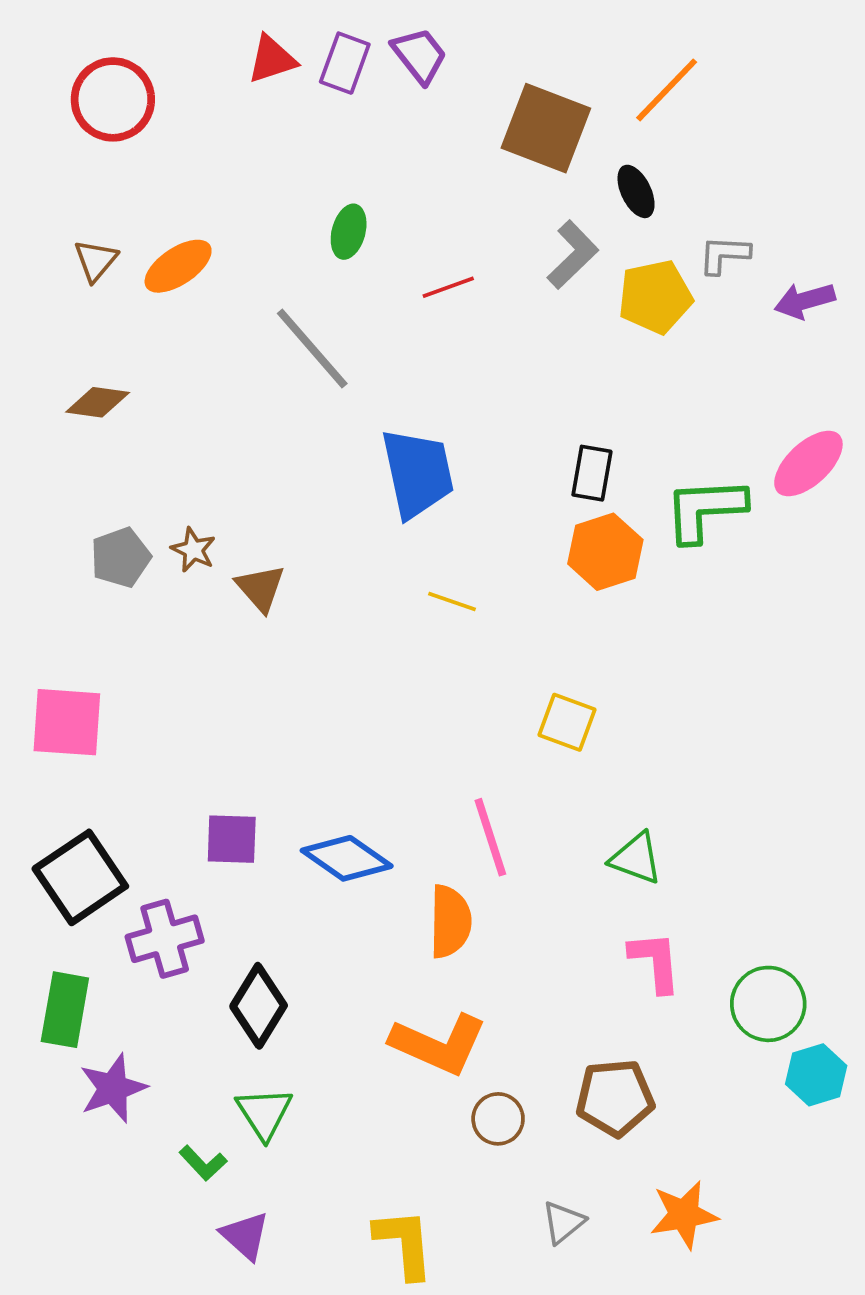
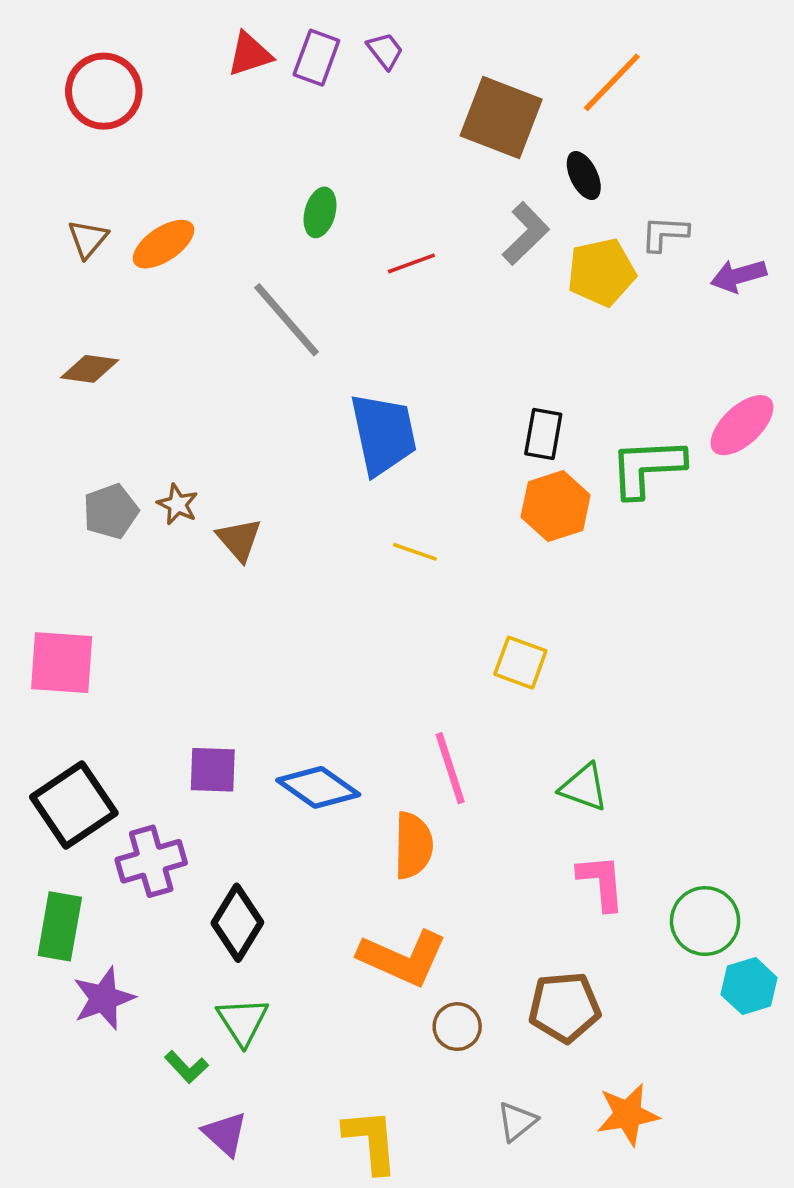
purple trapezoid: (419, 55) -> (385, 51), size x0.7

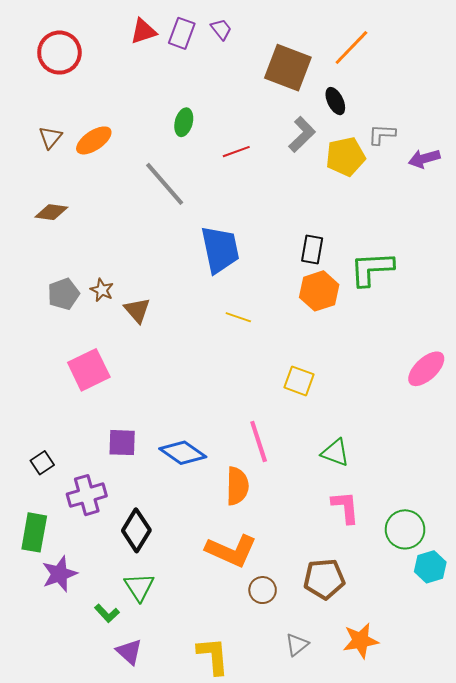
pink ellipse: (742, 425) -> (426, 369), moved
pink square: (62, 663) -> (89, 370), moved, turned -30
black square: (74, 805) -> (42, 463), size x0.5

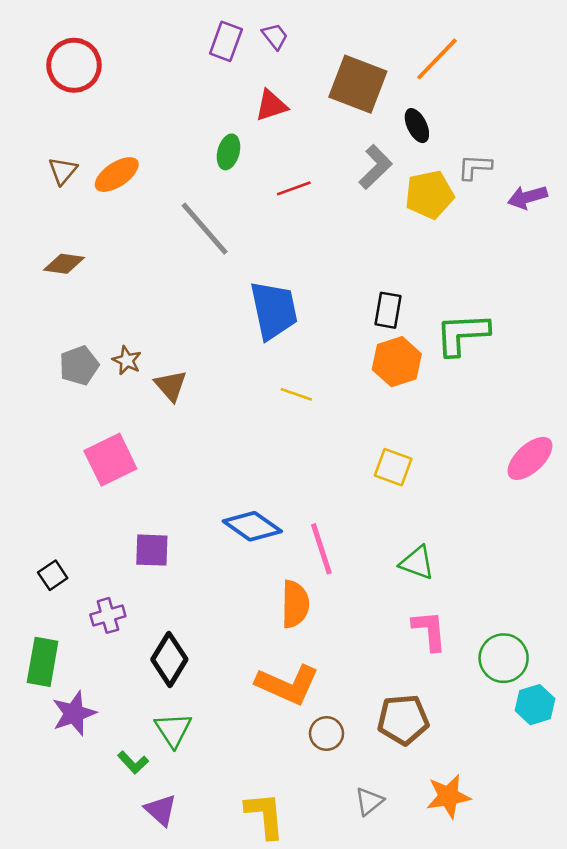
red triangle: (143, 31) -> (271, 105), moved
yellow square: (299, 381) -> (393, 467), moved
blue diamond: (183, 453) -> (252, 526), moved
purple cross: (87, 495) -> (108, 615), size x0.7

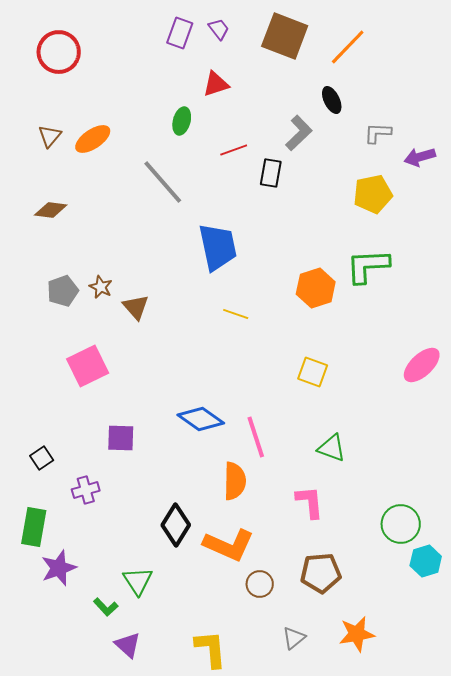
brown square: (358, 84) -> (285, 36), moved
yellow pentagon: (429, 195) -> (373, 194), moved
black rectangle: (388, 310) -> (271, 173), moved
pink L-shape: (429, 631) -> (310, 502), moved
black diamond: (169, 659) -> (176, 525), moved

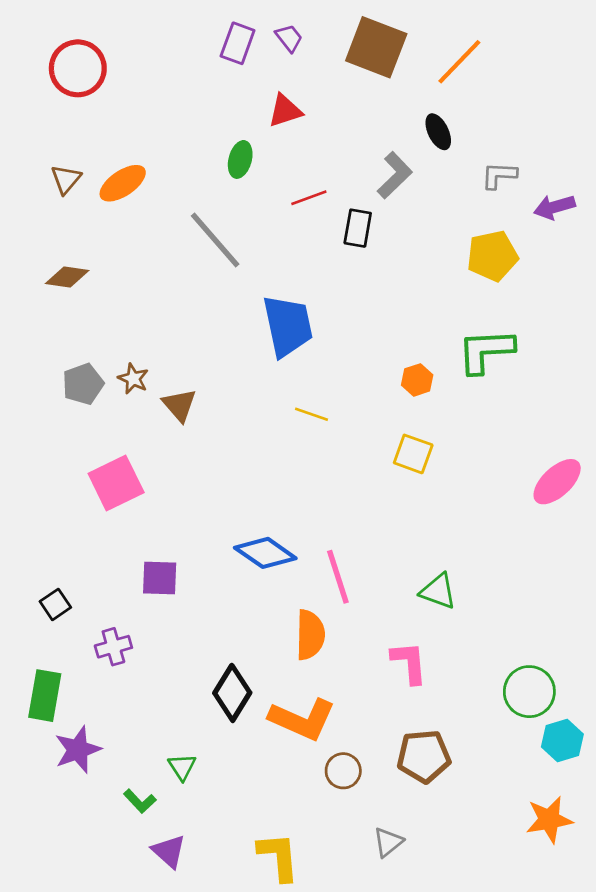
orange hexagon: (316, 288) -> (417, 380), size x0.6
yellow square: (313, 372) -> (413, 454), moved
green triangle: (138, 581) -> (182, 767), size x0.7
orange star: (357, 634) -> (549, 820), moved

